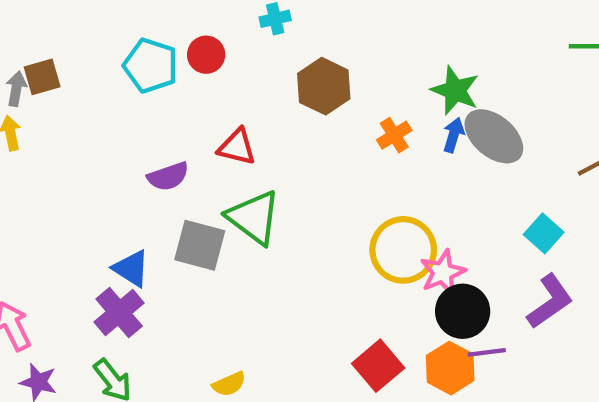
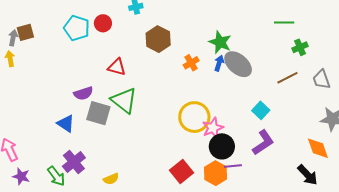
purple semicircle: (168, 176) -> (83, 93), moved
purple cross: (119, 313) -> (74, 162), moved

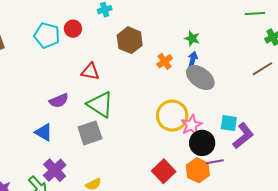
green star: (220, 42) -> (192, 38), size x0.7
gray ellipse: (238, 64) -> (200, 77), moved
cyan square: (261, 110) -> (229, 123), moved, turned -30
gray square: (98, 113) -> (90, 133), moved, turned -30

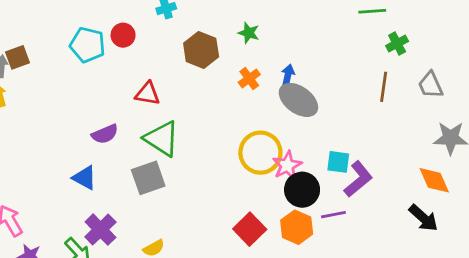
green star: (192, 38) -> (249, 33), moved
brown line: (263, 69) -> (384, 87), turned -50
purple line: (215, 162) -> (333, 215), moved

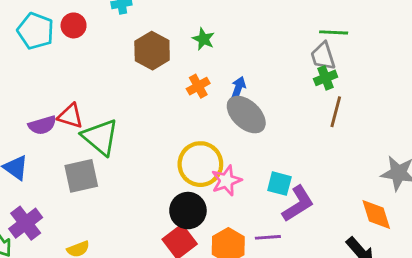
green cross: (397, 43) -> (326, 78), moved
gray trapezoid: (431, 85) -> (323, 56), moved
red triangle: (148, 94) -> (70, 116), moved
black circle: (302, 190) -> (188, 211), moved

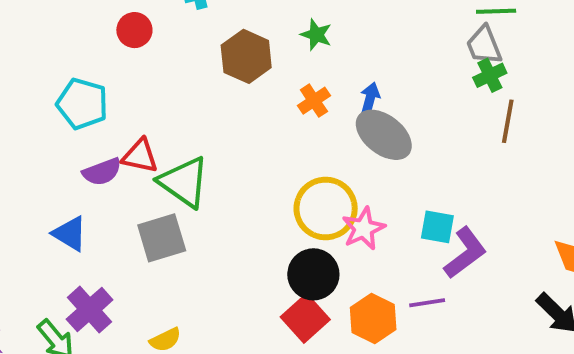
cyan pentagon: (36, 31) -> (82, 104), moved

